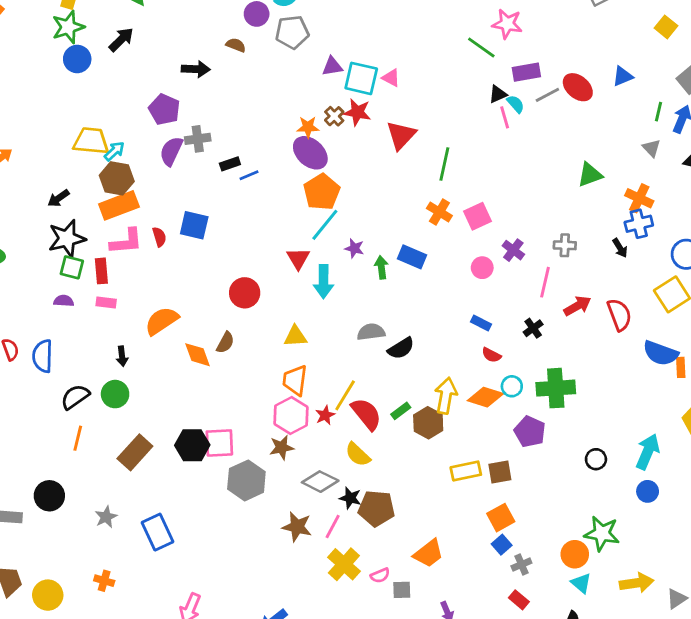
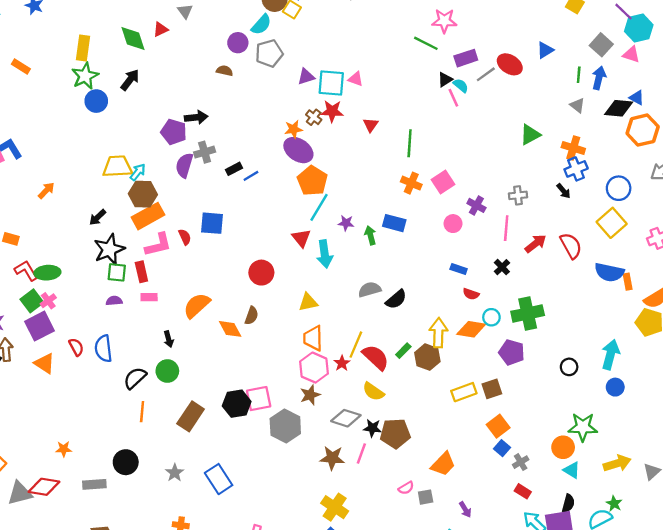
black arrow: (196, 69) -> (196, 117), moved
red triangle: (401, 135) -> (371, 125), size x0.6
yellow cross: (344, 564) -> (335, 507), moved

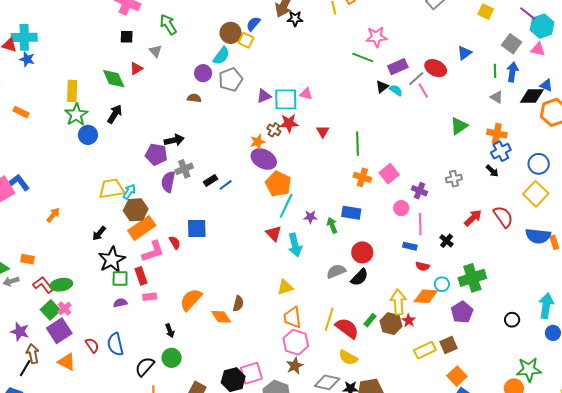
pink line: (453, 98) -> (423, 91), moved
pink line: (506, 228) -> (420, 224), moved
red circle: (261, 273) -> (362, 252), moved
purple pentagon: (512, 352) -> (462, 312), turned 30
red star: (342, 363) -> (409, 321), moved

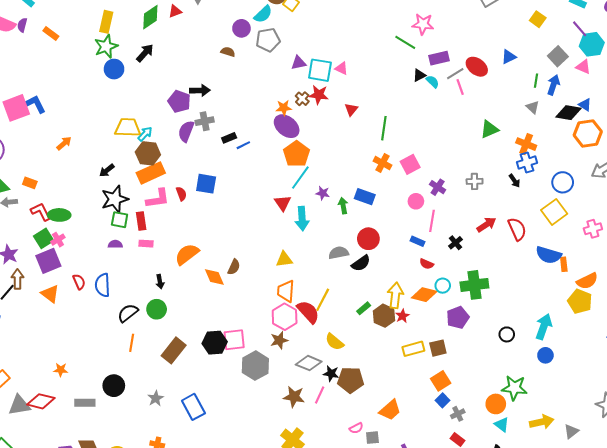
green diamond: (114, 79) -> (150, 17), turned 70
red semicircle: (347, 328) -> (308, 312), moved

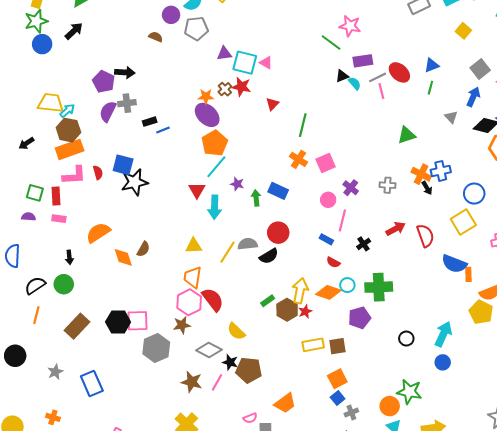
green line: (536, 81) -> (430, 88), moved
orange cross: (526, 144) -> (421, 174), moved
black star: (115, 199) -> (135, 182), moved
yellow line: (323, 300) -> (228, 252), moved

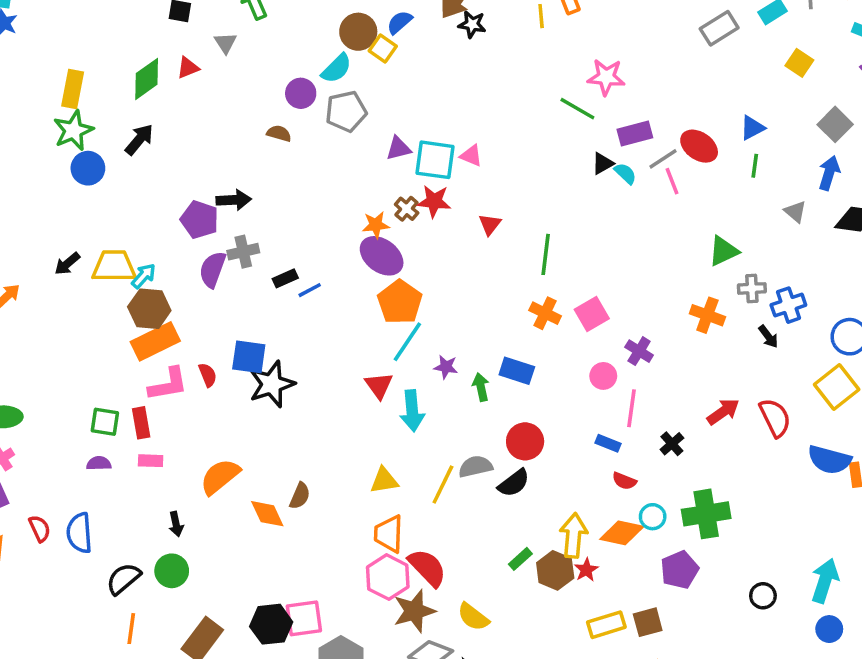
black arrow: (26, 143) -> (67, 264), moved
orange cross: (421, 174) -> (707, 315), moved
gray cross: (388, 185) -> (752, 288), moved
brown star: (182, 325) -> (414, 611), moved, size x1.4

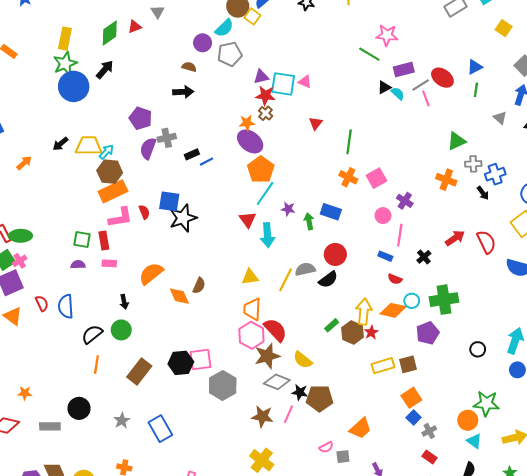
blue circle: (88, 168) -> (74, 86), size x1.5
black arrow: (234, 200) -> (183, 92), moved
red star: (434, 201) -> (265, 95), moved

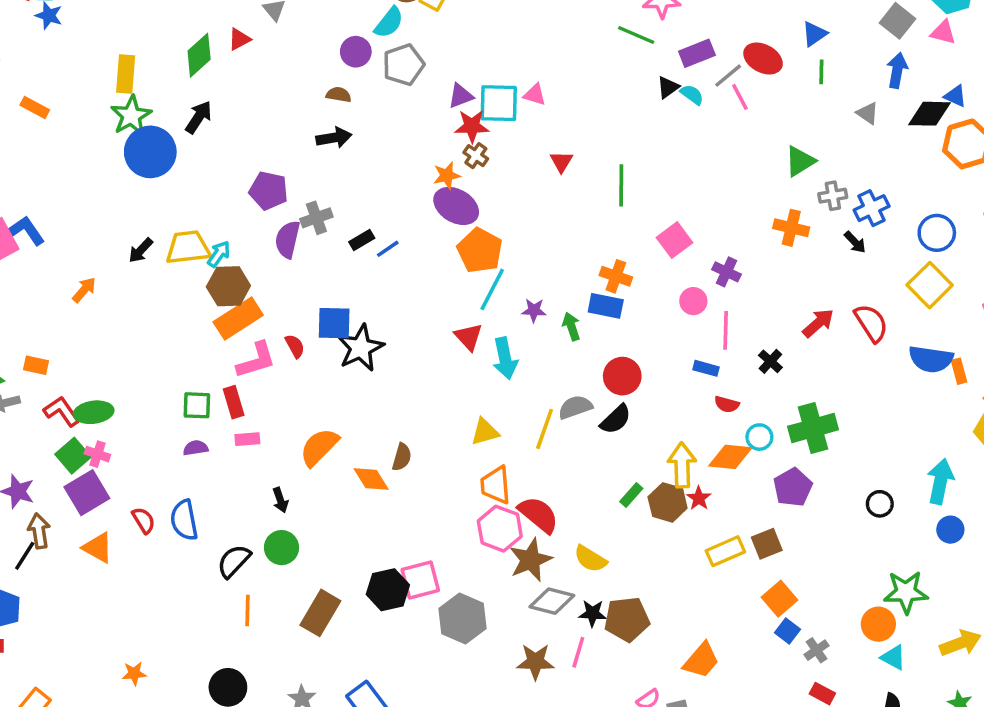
orange cross: (348, 177) -> (616, 276), moved
pink cross: (20, 261) -> (97, 454), turned -32

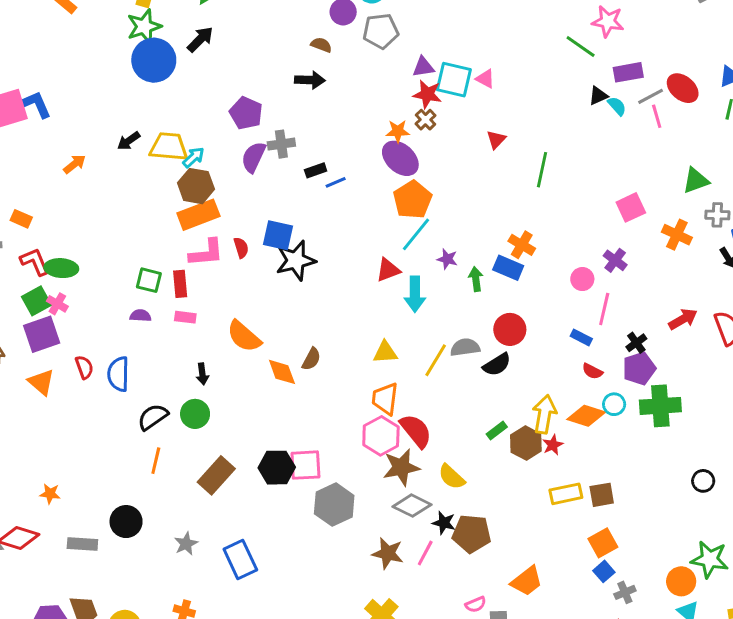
pink square: (675, 240) -> (631, 207), moved
red triangle: (469, 337) -> (388, 270), turned 40
orange semicircle: (319, 447) -> (244, 336), turned -105
purple pentagon: (793, 487) -> (639, 368), moved

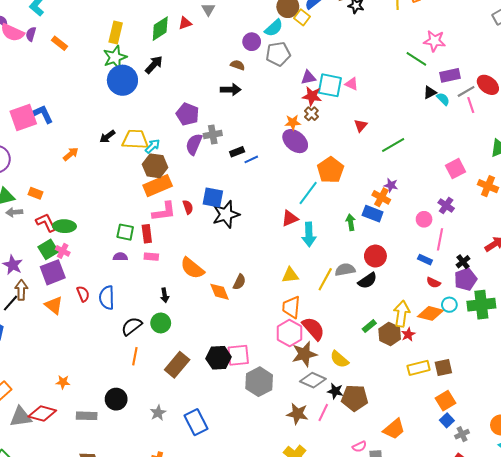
green line: (542, 170) -> (393, 145), turned 50
orange pentagon: (412, 200) -> (330, 170), moved
purple star: (447, 259) -> (391, 185), moved

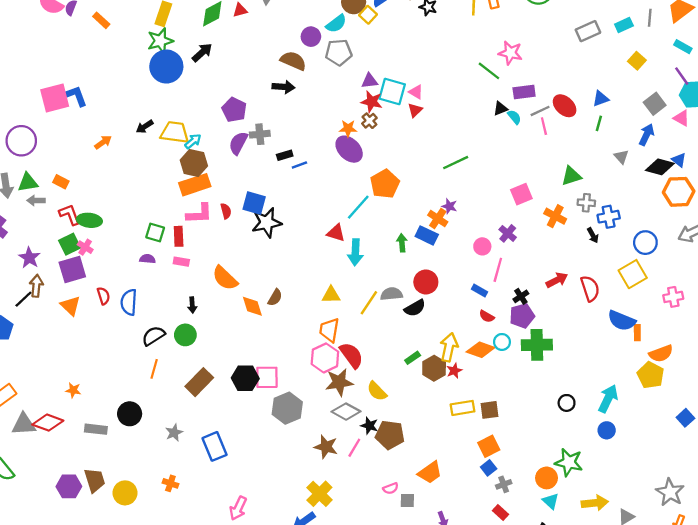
brown semicircle: (238, 65) -> (293, 61), size x1.6
red triangle: (361, 125) -> (415, 110), moved
red triangle: (290, 218) -> (336, 233), turned 36

